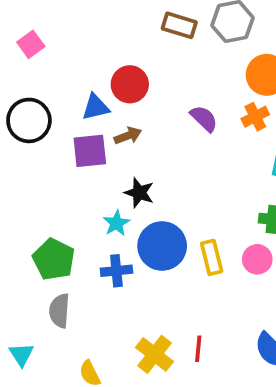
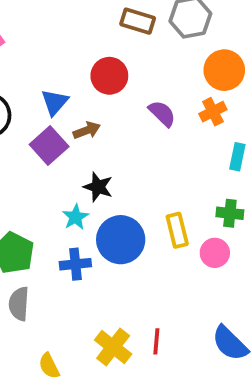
red circle: (130, 84) -> (109, 76), moved
blue triangle: (96, 107) -> (55, 102), turned -36
purple square: (90, 151) -> (49, 145), turned -36
yellow rectangle: (212, 257) -> (177, 230), moved

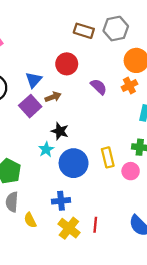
blue cross: (75, 264) -> (61, 201), moved
yellow semicircle: (49, 366) -> (30, 220), moved

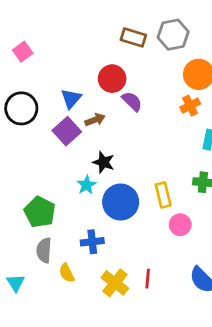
purple semicircle: (99, 87) -> (132, 101), moved
pink circle: (131, 171) -> (180, 225), moved
blue cross: (61, 201) -> (92, 242), moved

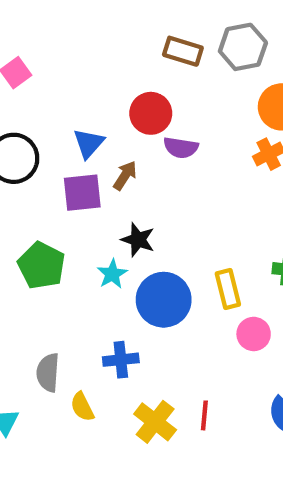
purple semicircle: (132, 101) -> (181, 148), turned 145
brown arrow: (95, 120) -> (125, 175), turned -36
purple square: (67, 131) -> (82, 193), turned 36
green pentagon: (40, 212) -> (42, 265), moved

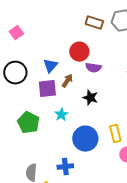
black star: (138, 240) -> (90, 98), moved
cyan star: (112, 274) -> (61, 115), moved

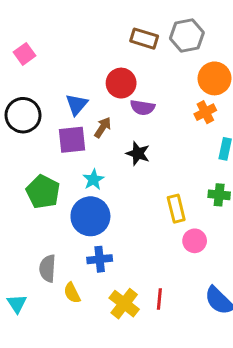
blue circle: (85, 139) -> (90, 216), moved

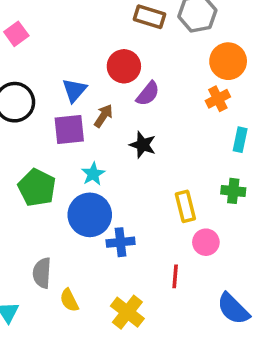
purple semicircle: (143, 108) -> (148, 94), turned -60
blue cross: (100, 259) -> (121, 242), moved
red line: (159, 299) -> (175, 276), moved

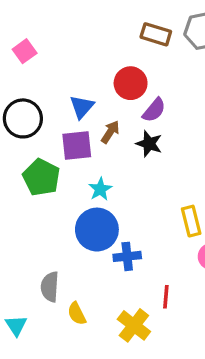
black star: (143, 145) -> (149, 144), moved
green pentagon: (37, 188) -> (41, 177), moved
red line: (175, 276) -> (166, 297), moved

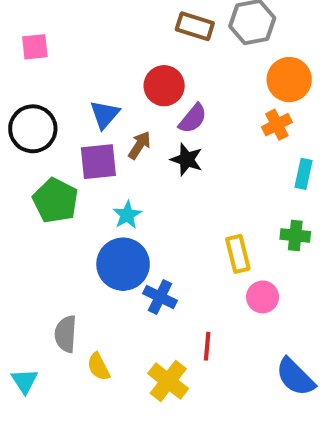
pink square: (25, 51) -> (35, 47), turned 30
blue cross: (127, 256) -> (160, 297), turned 32

